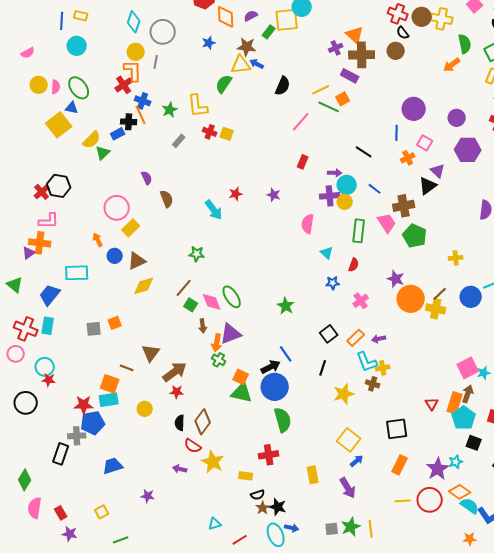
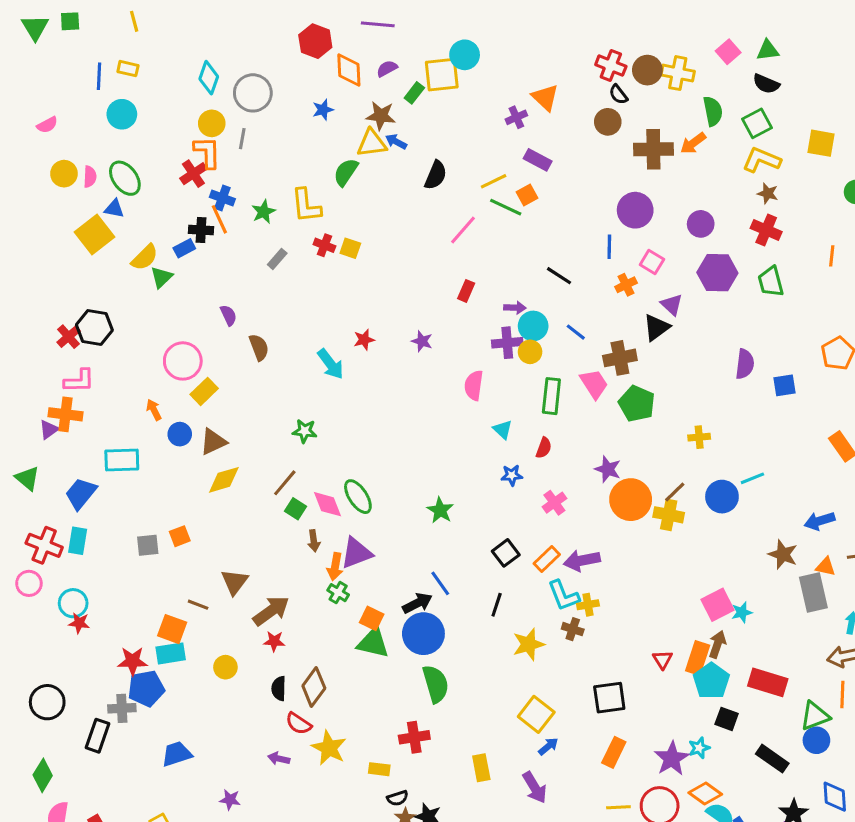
brown cross: (362, 55) -> (653, 149), moved
purple arrow: (379, 339) -> (582, 561), size x1.6
black circle: (26, 403) -> (47, 702), moved

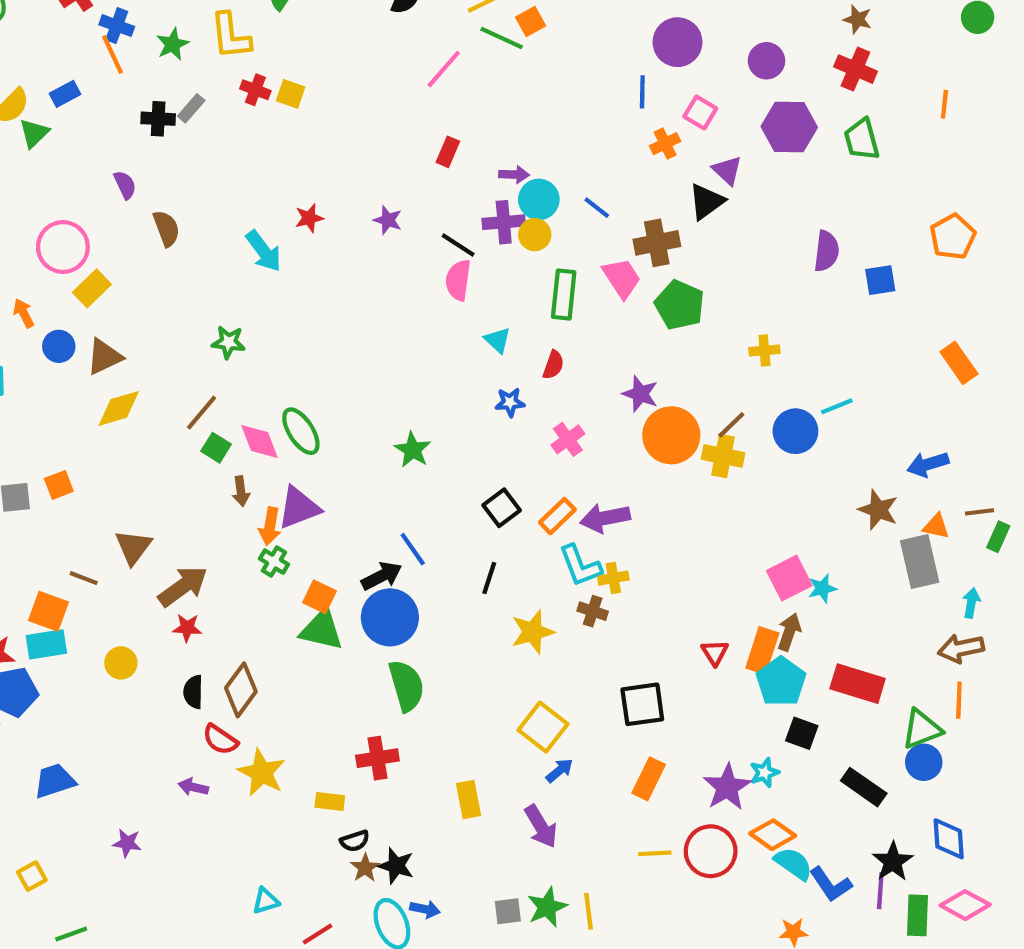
black cross: (201, 230) -> (158, 119), moved
black line: (559, 276) -> (458, 245), moved

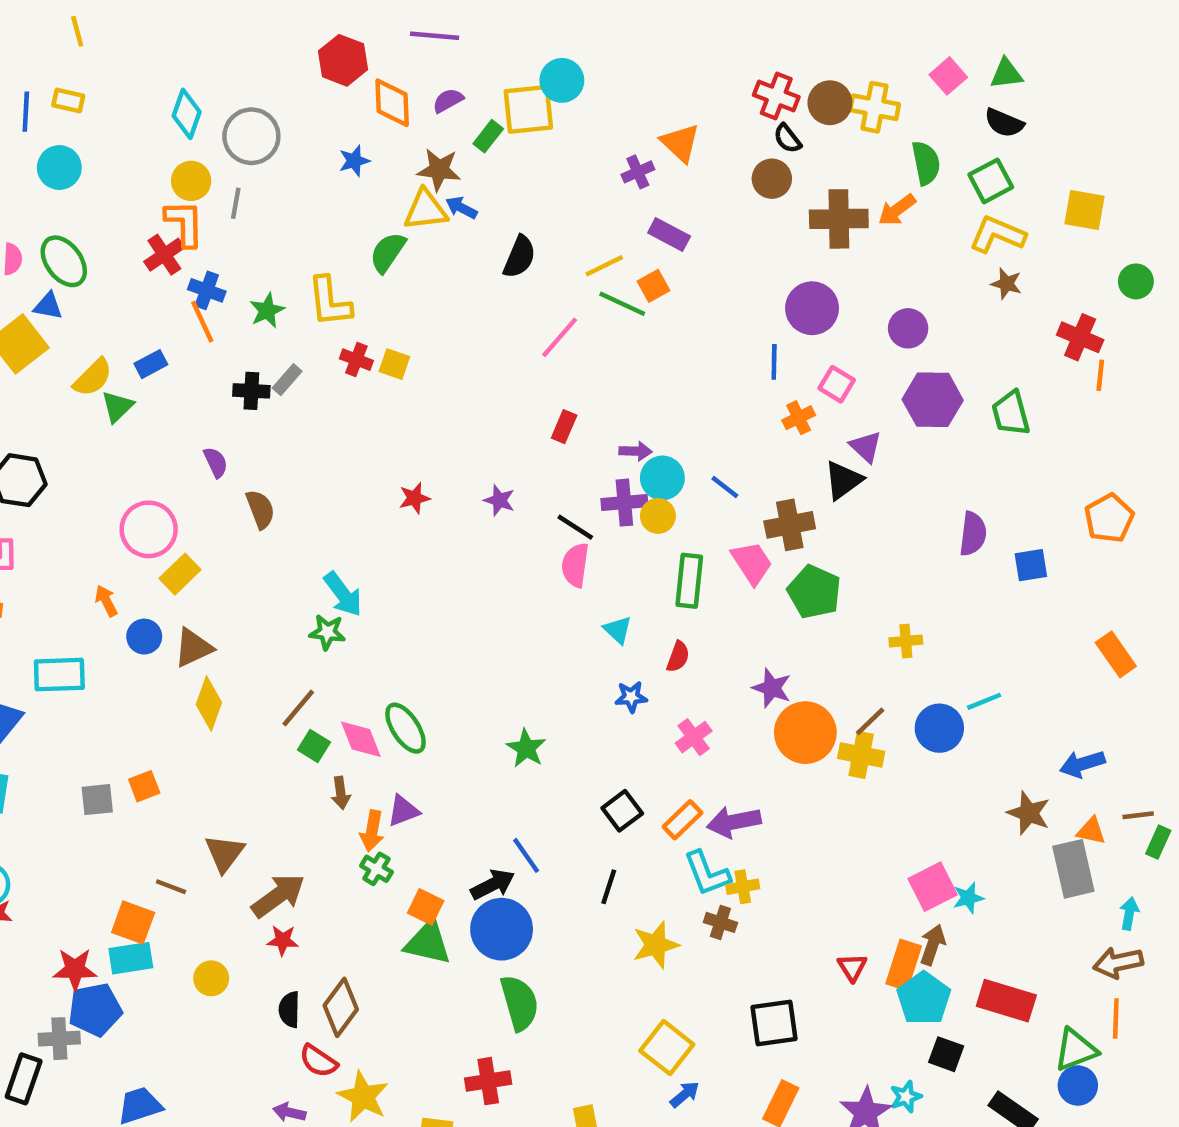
red cross: (855, 69) -> (1080, 337), moved
cyan arrow: (264, 251) -> (343, 594), moved
yellow diamond: (119, 408) -> (209, 704), turned -54
purple triangle: (299, 508) -> (403, 811), size x0.7

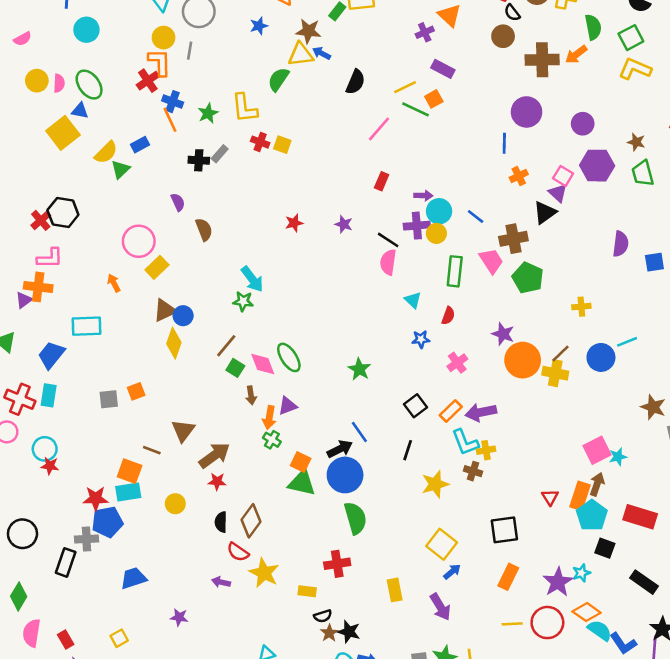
brown star: (1006, 284) -> (636, 142), moved
pink square: (837, 384) -> (563, 176), moved
blue circle: (144, 637) -> (183, 316), moved

